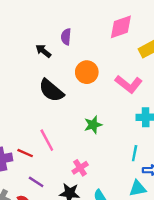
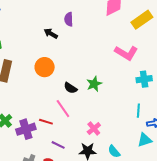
orange circle: (87, 72) -> (45, 67), moved
black semicircle: (51, 90) -> (70, 88), moved, size x0.6
green star: (93, 125) -> (94, 84), moved

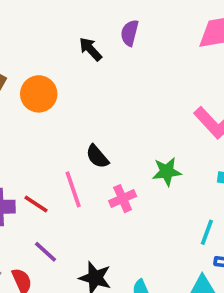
orange circle: (45, 67) -> (39, 94), moved
green star: (94, 84) -> (167, 172), moved
pink cross: (94, 129) -> (123, 199), moved

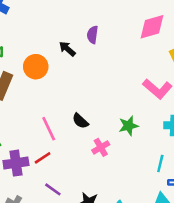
orange circle: (39, 94) -> (36, 67), moved
pink line: (73, 189) -> (49, 129), moved
red line: (36, 204) -> (43, 158), turned -60

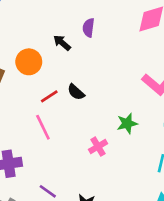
black semicircle: (80, 121) -> (76, 92), moved
red line: (43, 158) -> (49, 96), moved

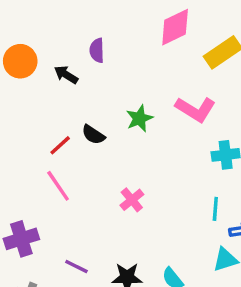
orange circle: (29, 62) -> (20, 61), moved
green star: (127, 123) -> (139, 118), moved

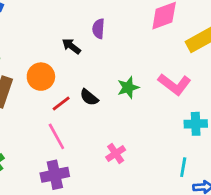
orange circle: (20, 61) -> (41, 77), moved
purple cross: (21, 239) -> (55, 175), moved

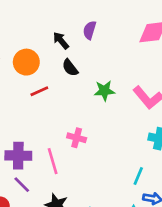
black semicircle: (89, 97) -> (70, 68), moved
pink line: (56, 136) -> (53, 161), moved
pink cross: (116, 153) -> (77, 138), moved, turned 36

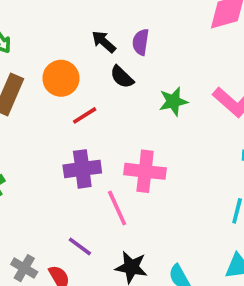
purple semicircle: (90, 30) -> (141, 42), moved
pink cross: (77, 138) -> (145, 171), size x1.5
purple cross: (18, 156) -> (82, 169), moved

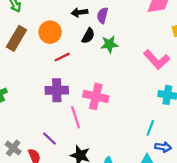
black arrow: (104, 42) -> (79, 12), turned -56
black semicircle: (122, 77) -> (88, 36), turned -112
green star: (173, 101) -> (109, 44), moved

